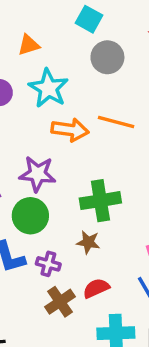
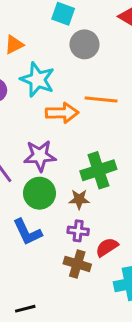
brown star: (88, 242) -> (79, 199), moved
purple cross: (48, 264) -> (78, 231), moved
brown cross: (60, 302) -> (77, 264), turned -30

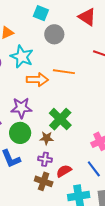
green cross: (98, 170) -> (60, 119), turned -30

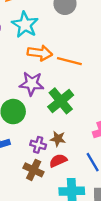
orange line: (64, 72) -> (69, 61), moved
purple star: (21, 108) -> (32, 84), moved
brown star: (47, 138) -> (58, 139), moved

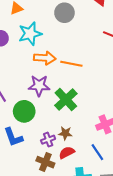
cyan star: (25, 25) -> (30, 34), turned 30
purple cross: (38, 145) -> (48, 140), turned -32

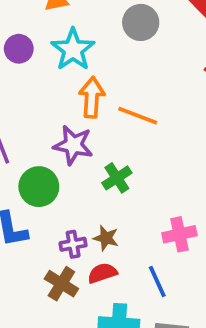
cyan star: (30, 34) -> (73, 50), turned -30
orange arrow: (45, 58) -> (92, 97), turned -100
green cross: (66, 99) -> (117, 178), size x0.7

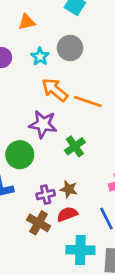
gray circle: (141, 22) -> (70, 48), moved
cyan star: (73, 50) -> (40, 57), size x0.6
orange arrow: (92, 97) -> (55, 90), turned -52

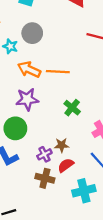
green cross: (75, 146) -> (72, 108), moved

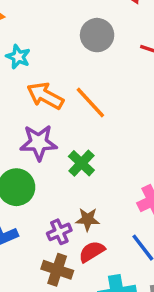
gray circle: (32, 33) -> (97, 35), moved
orange line: (58, 72) -> (90, 102), turned 40
green cross: (72, 108) -> (81, 163), moved

